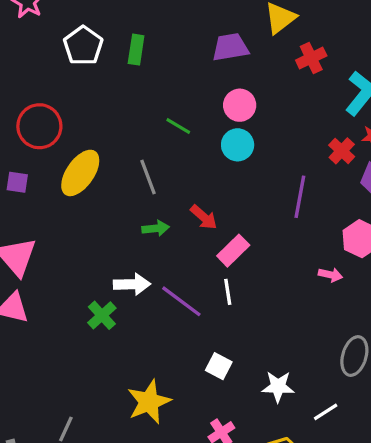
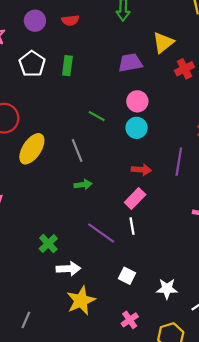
red arrow: (204, 217) -> (141, 170), moved, turned -36
white arrow: (132, 284) -> (68, 269), moved

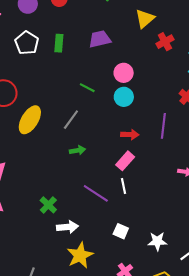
purple trapezoid: (130, 63) -> (100, 39), moved
gray line: (77, 151) -> (71, 120), turned 60

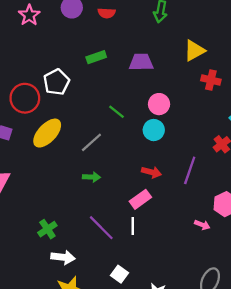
red cross: (165, 42) -> (211, 80), turned 30
white pentagon: (27, 43) -> (56, 82), moved
green rectangle: (59, 43) -> (96, 57), turned 54

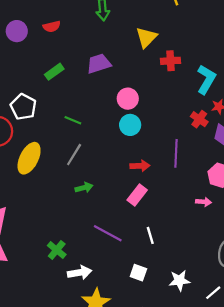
green line: (116, 112) -> (73, 120), moved
white line: (133, 226) -> (150, 235), moved

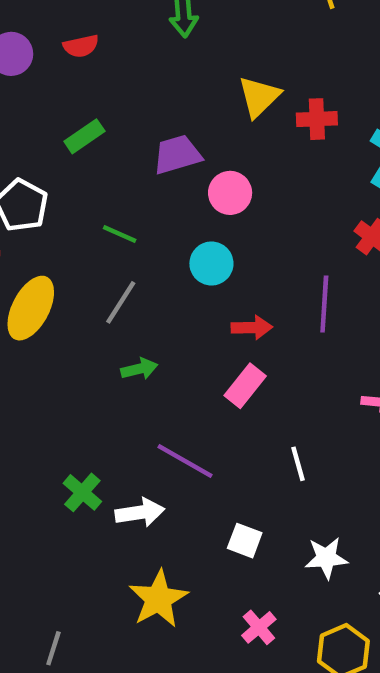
yellow triangle: (146, 37) -> (259, 97), moved
purple trapezoid: (99, 64) -> (177, 155), moved
cyan circle: (130, 125) -> (211, 264), moved
white line: (150, 235) -> (298, 464), moved
white arrow: (80, 273) -> (140, 512), moved

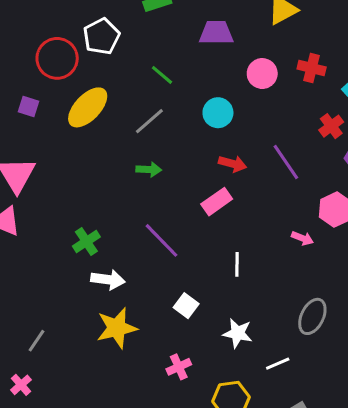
red cross: (317, 119) -> (312, 68), moved
pink circle: (230, 193) -> (262, 74), moved
purple line: (324, 304) -> (286, 162), turned -54
white arrow: (140, 512) -> (108, 280), moved

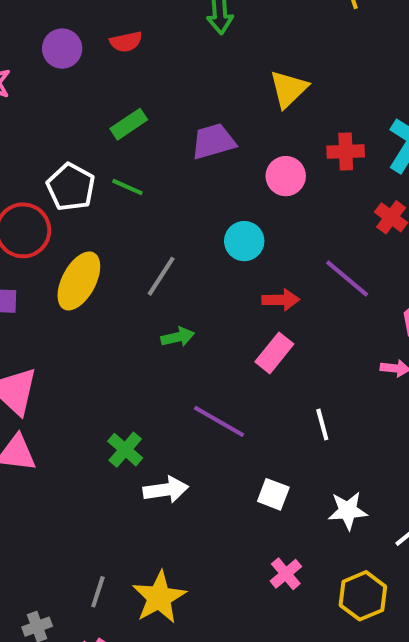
green line: (162, 75) -> (127, 187), moved
yellow star: (117, 328) -> (159, 597), moved

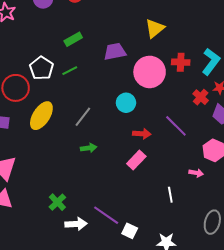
pink circle: (286, 176) -> (150, 72), size x1.6
green line: (127, 187) -> (70, 71), turned -56
purple line: (219, 421) -> (106, 215), moved
white line: (322, 425) -> (170, 195), moved

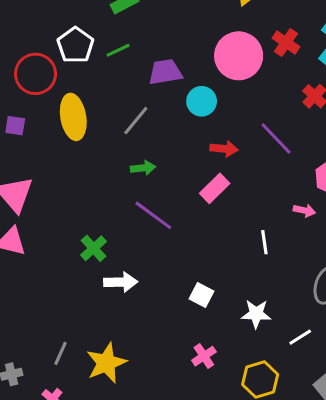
purple trapezoid: (115, 51) -> (165, 72), moved
red cross: (181, 62) -> (286, 43), turned 30
yellow ellipse: (41, 116) -> (73, 117), turned -44
purple line: (106, 215) -> (153, 215), moved

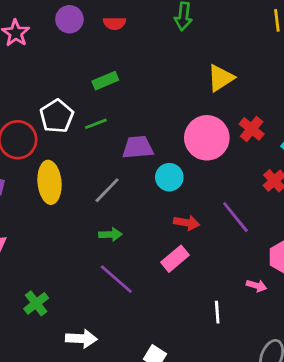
green cross: (93, 248) -> (36, 303), moved

